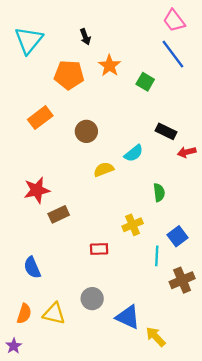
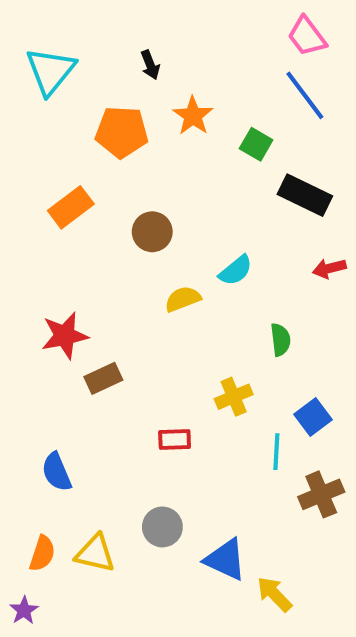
black rectangle: (166, 131) -> (305, 195), moved, size x1.4

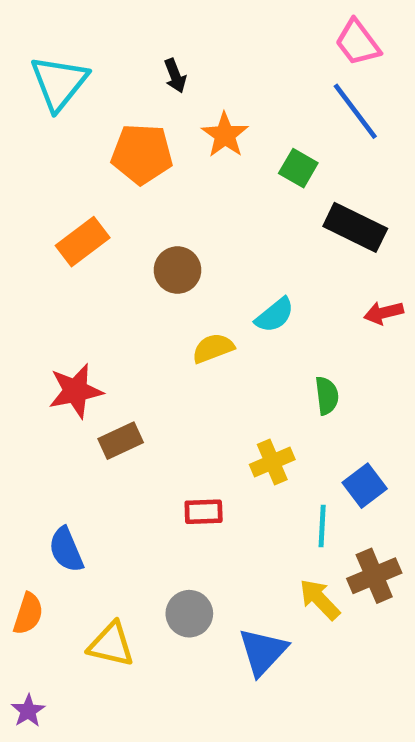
orange semicircle: (42, 553) -> (28, 614), moved
blue triangle: (225, 560) -> (263, 652), turned 48
yellow arrow: (274, 594) -> (320, 599), moved

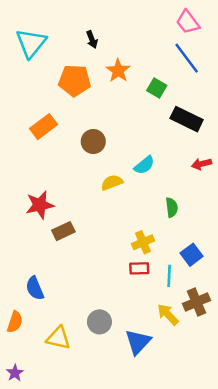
red rectangle: (204, 512) -> (139, 268), moved

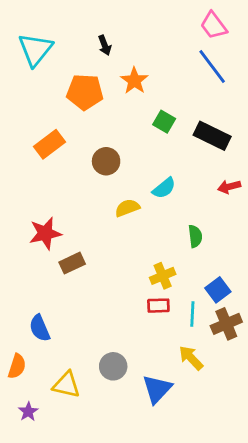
green square: (157, 88) -> (164, 122), moved
brown cross: (197, 302) -> (226, 324), moved
purple star: (15, 373) -> (28, 412), moved

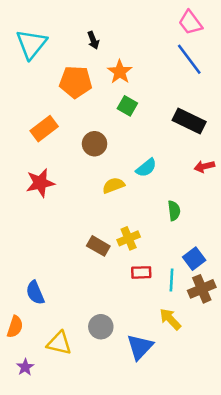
green square: (164, 122) -> (127, 106), moved
red star: (45, 233) -> (40, 183), moved
brown rectangle: (72, 263) -> (98, 246), moved, turned 55
yellow cross: (163, 276) -> (129, 238), moved

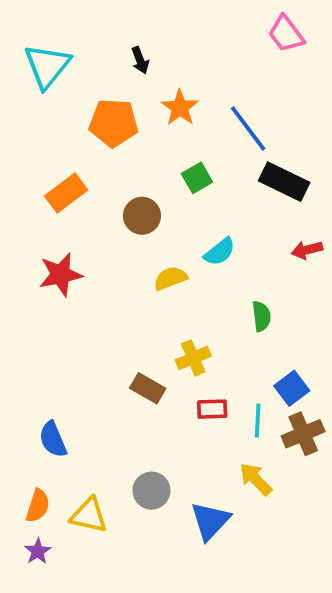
blue line: (189, 59) -> (248, 129), moved
green square: (127, 106) -> (197, 178), moved, turned 30
brown rectangle: (98, 246) -> (148, 388), moved
orange semicircle: (15, 327) -> (38, 506), moved

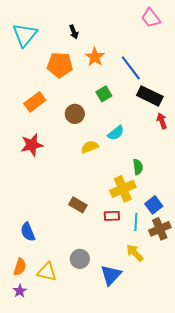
red arrow: (307, 250) -> (162, 121), moved, turned 84
yellow cross: (193, 358) -> (123, 189), moved, size x1.4

